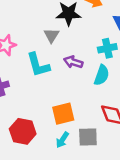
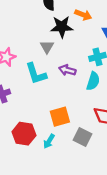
gray square: (88, 137) -> (83, 137), turned 30
cyan arrow: (62, 140) -> (49, 141), moved

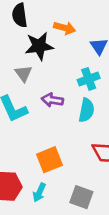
gray square: (83, 137) -> (81, 197), moved

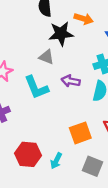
gray triangle: (23, 73) -> (46, 57), turned -35
orange square: (49, 160) -> (80, 133), moved

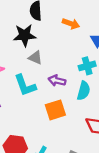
black star: (61, 34) -> (25, 35), moved
orange square: (80, 133) -> (55, 110), moved

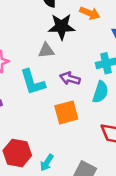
black star: (25, 35) -> (62, 27), moved
gray triangle: (35, 58) -> (46, 50), turned -32

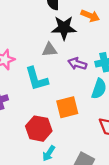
purple arrow: (70, 78) -> (77, 64), moved
red hexagon: (17, 153) -> (39, 129), moved

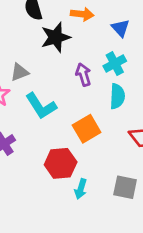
gray triangle: (49, 50) -> (20, 72), moved
purple arrow: (77, 64) -> (83, 75), turned 72

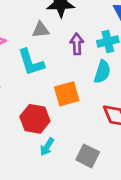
gray triangle: (20, 72) -> (41, 30), moved

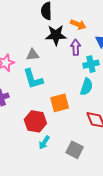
gray triangle: (41, 30) -> (33, 55), moved
purple arrow: (77, 44) -> (76, 47), moved

